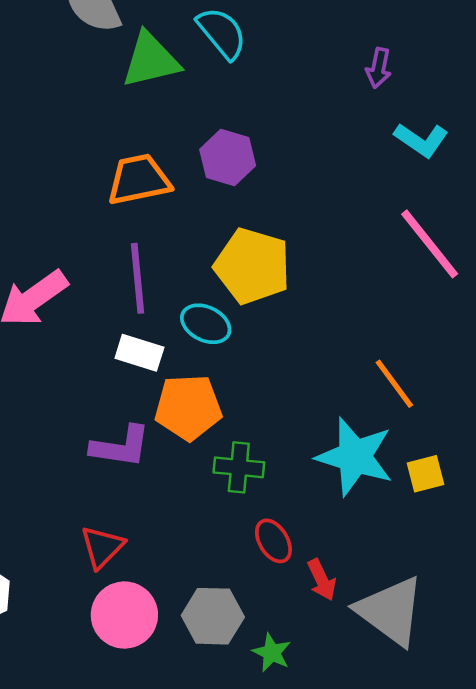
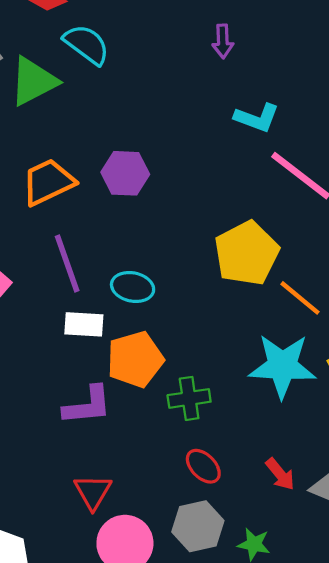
cyan L-shape: (421, 140) -> (257, 118), moved
purple hexagon: (228, 157) -> (125, 173), moved
yellow pentagon: (252, 266) -> (247, 253), moved, turned -30
red ellipse: (273, 541) -> (203, 466), moved

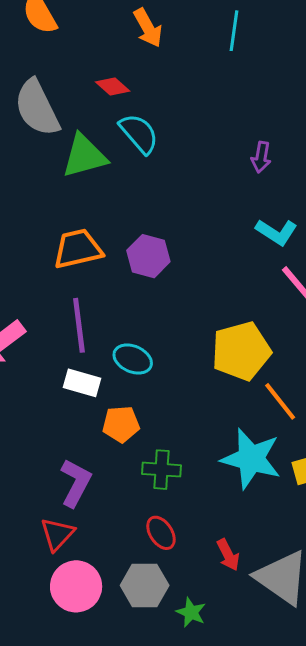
orange pentagon: (135, 359) -> (121, 424), size x0.7
purple L-shape: (87, 405) -> (76, 483), moved, turned -69

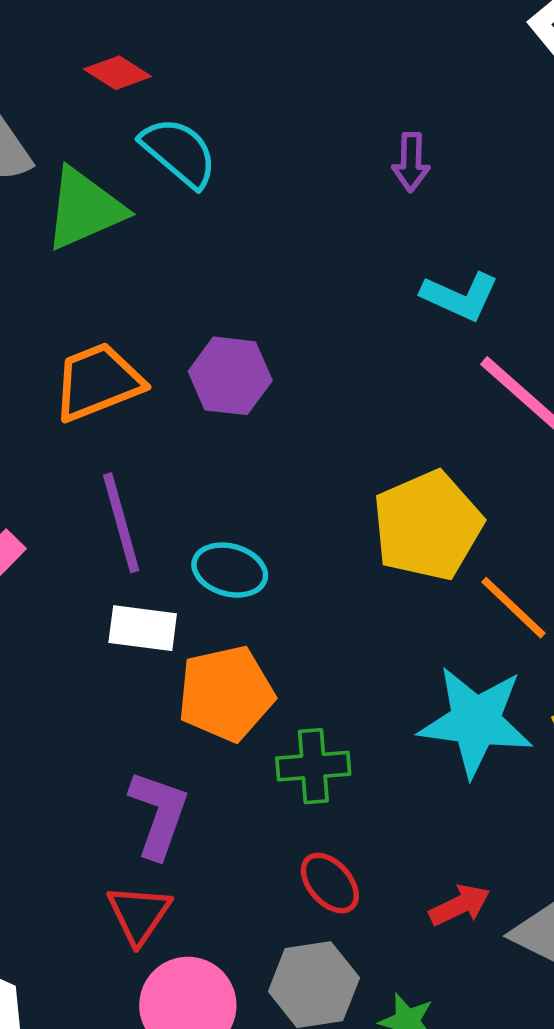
orange pentagon: (121, 424) -> (226, 693), size x1.4
red arrow: (228, 555) -> (460, 905), turned -80

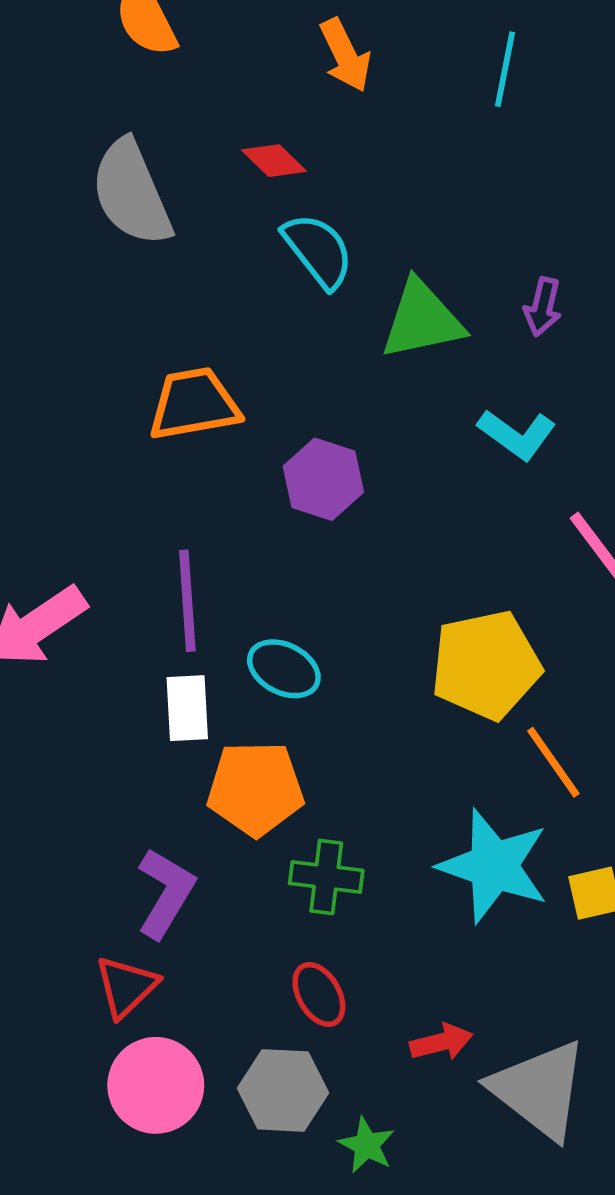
green triangle: (84, 209) -> (422, 320), moved
cyan L-shape: (460, 296) -> (517, 435), moved
orange trapezoid: (98, 382) -> (194, 404), moved
white rectangle: (143, 628) -> (187, 708), turned 68

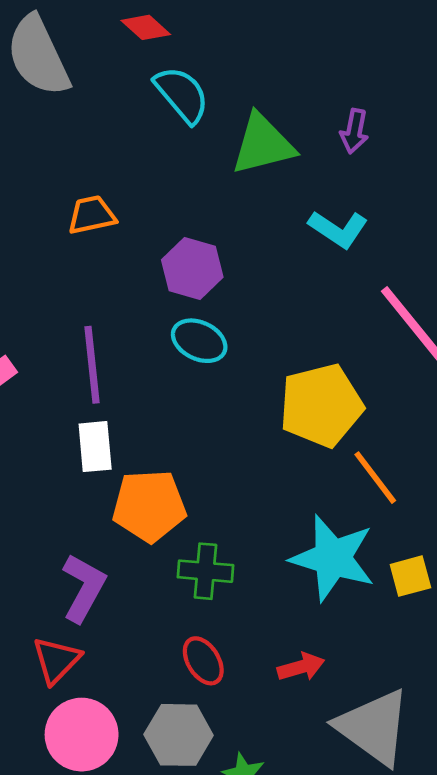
orange trapezoid: (194, 404) -> (92, 215), size x0.7
cyan ellipse: (284, 669) -> (199, 341), moved
red arrow: (441, 1042) -> (301, 667), moved

